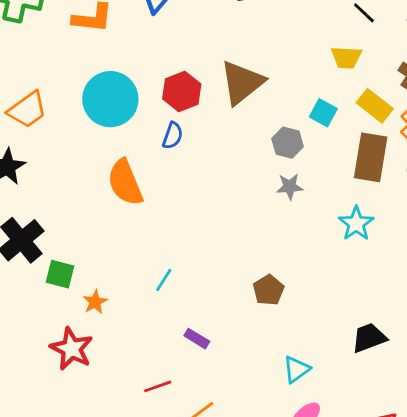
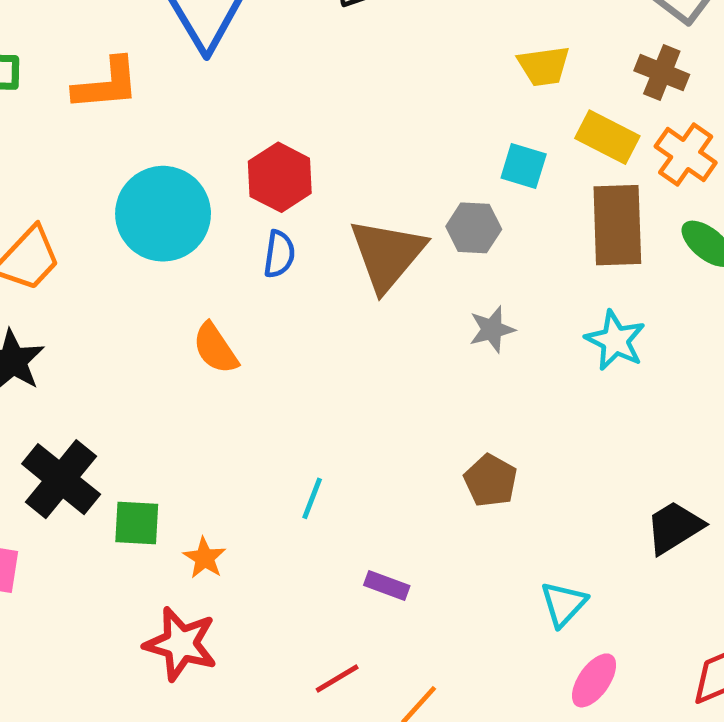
brown triangle: (242, 83) -> (387, 254), moved
orange semicircle: (125, 183) -> (215, 348), size x0.7
gray star: (290, 187) -> (492, 329), moved

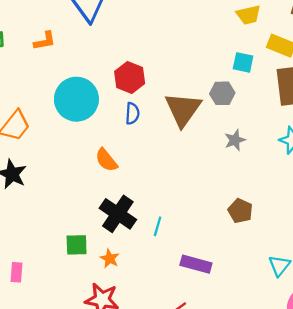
orange L-shape: (106, 84) -> (45, 41), size x0.7
black cross: (61, 479) -> (118, 214), moved
purple rectangle: (387, 586) -> (196, 264), size x1.5

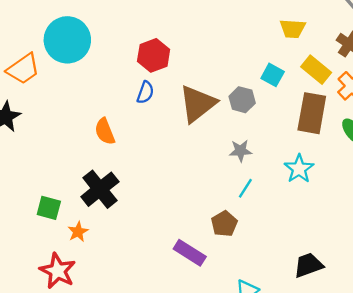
cyan circle: (76, 99) -> (67, 40), moved
cyan line: (158, 226) -> (245, 188), moved
purple rectangle: (196, 264) -> (190, 253), moved

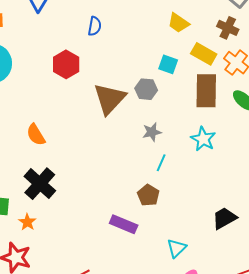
yellow trapezoid: (293, 29) -> (178, 23), turned 40
blue semicircle: (145, 92) -> (95, 26), moved

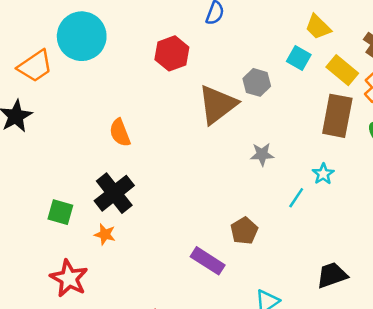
cyan square: (168, 64) -> (299, 58), moved
gray hexagon: (146, 89) -> (257, 82), moved
cyan star: (203, 139) -> (323, 174), size x0.7
cyan line: (161, 163) -> (296, 198), moved
orange star: (27, 222) -> (105, 234), moved, turned -30

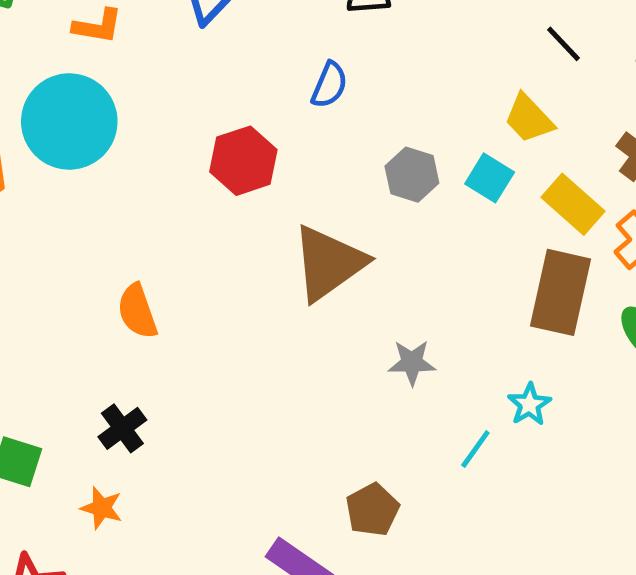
gray hexagon: (257, 82) -> (412, 175), moved
black cross: (114, 193) -> (122, 428), size x0.6

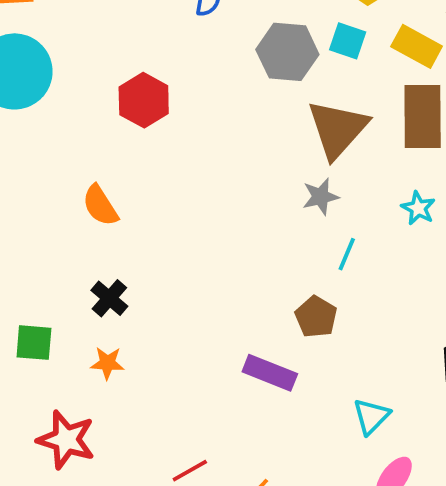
red hexagon: (243, 161) -> (144, 100), moved
gray hexagon: (412, 175) -> (287, 52), size x1.4
brown triangle: (329, 263) -> (338, 129), moved
cyan line: (475, 449) -> (347, 254), moved

